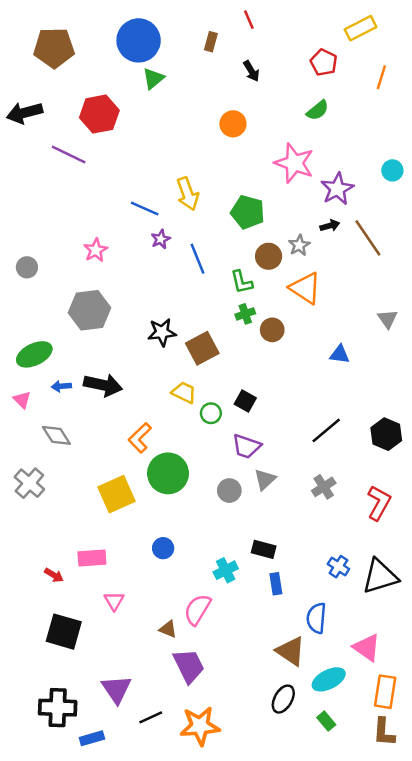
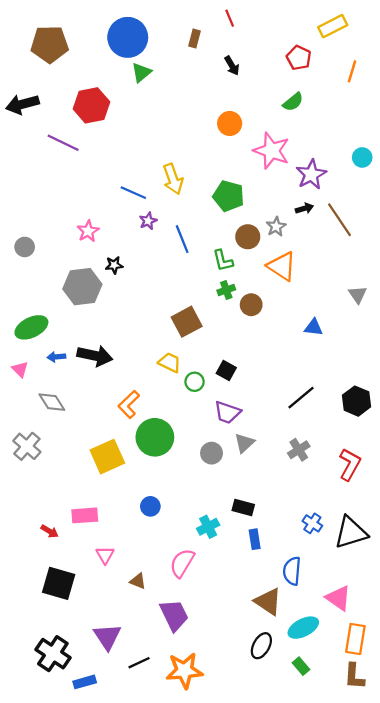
orange circle: (233, 124) -> (230, 123), moved
black star: (162, 332) -> (114, 265), moved, size x0.7
brown triangle: (168, 629) -> (138, 581), moved
black cross: (58, 708) -> (53, 654), turned 32

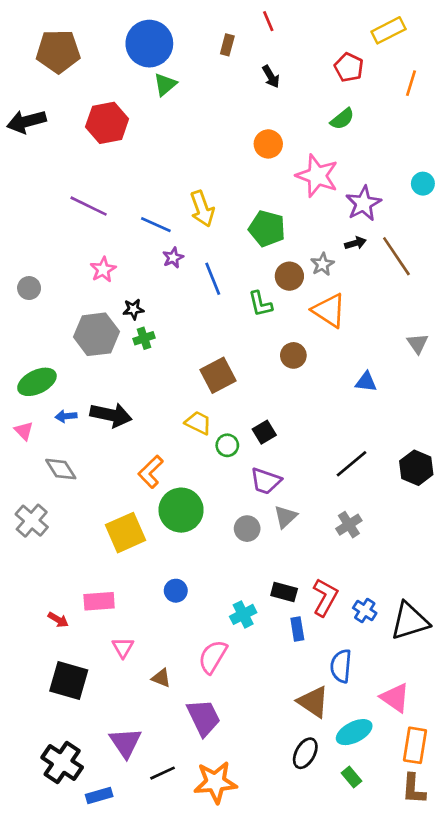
purple line: (63, 143) -> (89, 206), moved
green cross: (226, 290) -> (144, 338), moved
black square: (226, 370) -> (264, 432), turned 30
red L-shape: (350, 464) -> (325, 597), moved

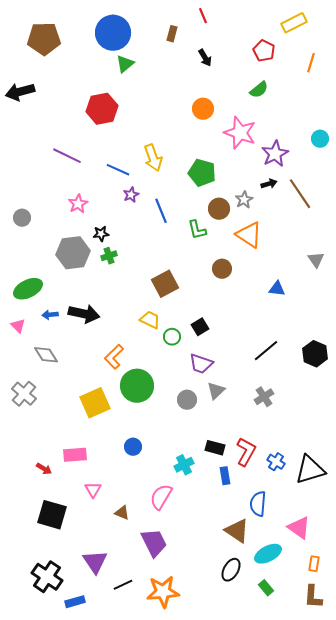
red hexagon: (107, 123) -> (102, 109), moved
orange rectangle: (415, 745) -> (314, 564), size x0.6

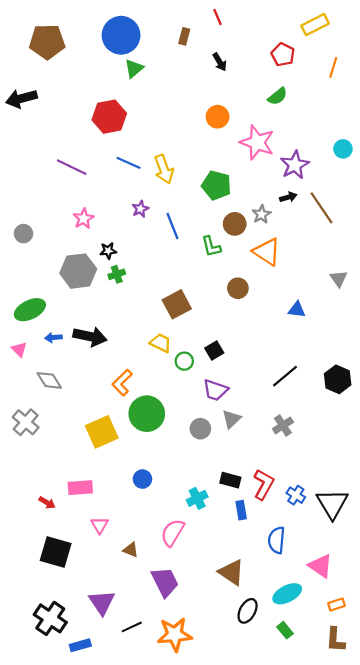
blue line: (118, 170) -> (129, 163), moved
black triangle: (310, 470) -> (332, 504), turned -44
brown triangle: (237, 531) -> (231, 572), moved
orange rectangle: (314, 564) -> (337, 604), turned 63

